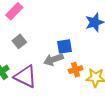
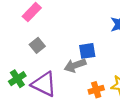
orange cross: (76, 70) -> (96, 90), moved

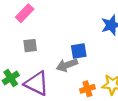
gray square: (37, 45) -> (30, 46), turned 32

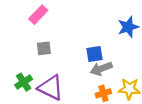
gray arrow: (67, 65) -> (101, 69), moved

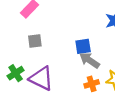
gray arrow: (101, 69) -> (90, 60), turned 54

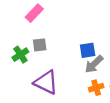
gray arrow: (90, 60) -> (94, 64), turned -78
green cross: (16, 73) -> (20, 55), moved

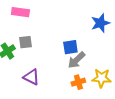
pink rectangle: (34, 13) -> (20, 12), turned 54
purple triangle: (46, 82) -> (31, 77), size x0.7

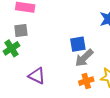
gray square: (25, 42) -> (21, 30), moved

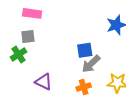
orange cross: (86, 81) -> (84, 87), moved

